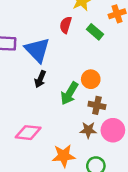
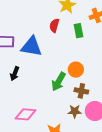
green rectangle: (95, 32) -> (78, 31), turned 40
blue triangle: (37, 50) -> (31, 46), turned -35
black arrow: (40, 79) -> (15, 74), moved

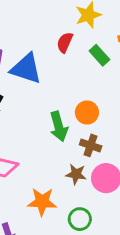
green rectangle: (78, 31) -> (99, 55), turned -40
green arrow: (59, 82) -> (59, 126), turned -54

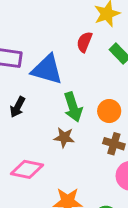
green arrow: (59, 126) -> (73, 107), moved
brown star: (76, 174) -> (64, 137), moved

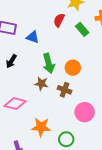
blue triangle: (47, 69) -> (33, 37), size x0.6
brown cross: (114, 144) -> (65, 90), moved

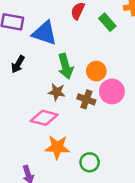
blue triangle: (33, 37) -> (45, 33), size x1.5
pink diamond: (15, 104) -> (44, 118), moved
pink circle: (85, 112) -> (112, 91), moved

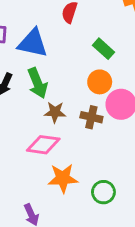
green rectangle: (107, 22) -> (103, 49), moved
green arrow: (65, 66) -> (37, 83), moved

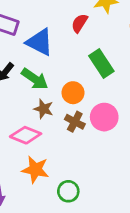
green rectangle: (103, 49) -> (101, 63), size x1.4
orange circle: (100, 82) -> (73, 93), moved
green arrow: (37, 83) -> (35, 79), turned -48

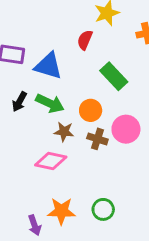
orange star: (35, 170) -> (61, 211), moved

